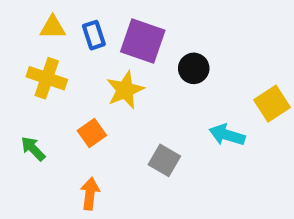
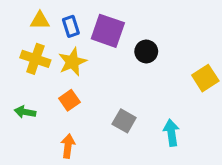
yellow star: (125, 90) -> (72, 62), moved
cyan arrow: (227, 135) -> (171, 133), moved, turned 65
green arrow: (33, 149) -> (25, 112), turned -36

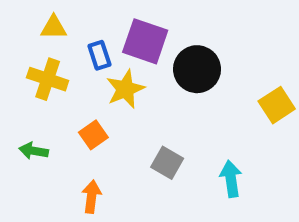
blue rectangle: (71, 26) -> (99, 55), moved
black circle: (146, 51) -> (197, 69), size x1.5
yellow star: (72, 62) -> (125, 89), moved

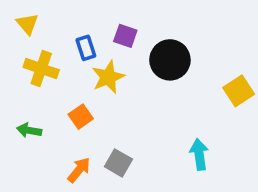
yellow triangle: (54, 27) -> (27, 24), moved, turned 50
purple square: (145, 41) -> (125, 36), size x0.6
gray square: (167, 163) -> (118, 163), moved
orange arrow: (91, 197) -> (79, 170), turned 32

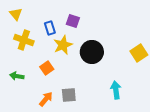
black circle: (170, 60) -> (92, 52), moved
gray square: (118, 163) -> (69, 95), turned -35

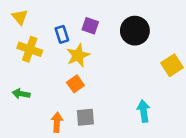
black circle: (92, 52) -> (135, 31), moved
orange square: (47, 68) -> (75, 84), moved
orange arrow: (46, 99) -> (57, 122), turned -35

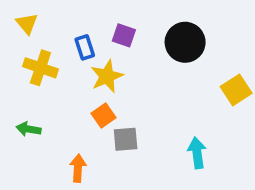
gray square: (85, 117) -> (126, 139), moved

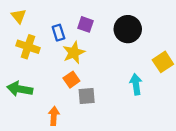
green arrow: (29, 129) -> (20, 89), size x1.5
cyan arrow: (197, 153) -> (136, 84), moved

